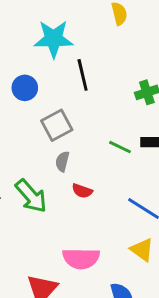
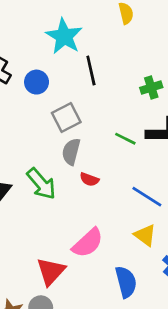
cyan star: (54, 39) -> (64, 36), turned 30
gray semicircle: (62, 161) -> (71, 152), size x1.4
pink semicircle: (81, 258) -> (88, 243), turned -44

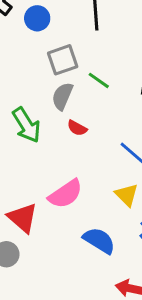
green line: (125, 139) -> (99, 80), moved
red triangle: (51, 271) -> (23, 218), turned -40
blue semicircle: (126, 282) -> (99, 241), turned -52

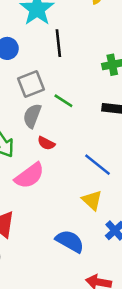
pink semicircle: (65, 194) -> (29, 176), moved

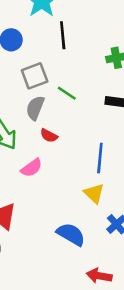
blue line: (98, 165) -> (100, 158), turned 56
pink semicircle: (29, 176) -> (31, 168), size x0.7

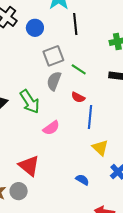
red semicircle: (49, 136) -> (78, 97), moved
blue line: (100, 158) -> (90, 117), moved
blue semicircle: (71, 234) -> (82, 180), size x0.6

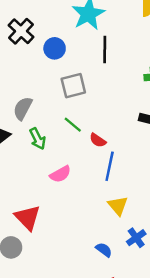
green line: (79, 69) -> (73, 125), moved
gray semicircle: (54, 81) -> (23, 108), moved
green arrow: (30, 102) -> (38, 139), size x0.7
blue semicircle: (82, 180) -> (104, 250), moved

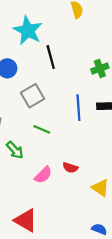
red semicircle: (98, 140) -> (70, 168), moved
blue line: (110, 166) -> (78, 108), moved

